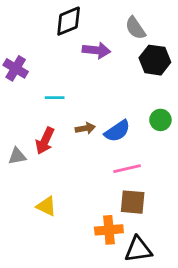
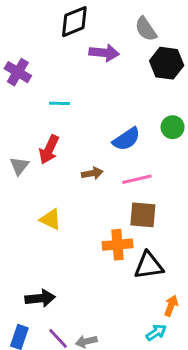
brown arrow: (85, 128) -> (92, 173), moved
gray triangle: (17, 156) -> (19, 166), turned -42

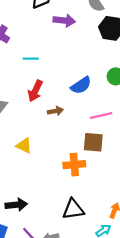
red arrow: (49, 149) -> (35, 91), moved
pink line: (137, 179) -> (101, 115), moved
black triangle: (149, 266) -> (73, 209), moved

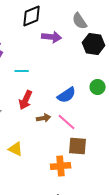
pink line: (101, 115) -> (67, 122), moved, turned 54

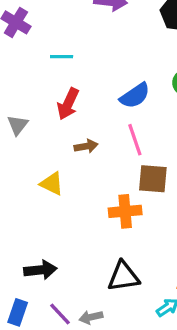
brown arrow: (44, 118) -> (86, 146), moved
pink line: (67, 122) -> (135, 140), turned 30

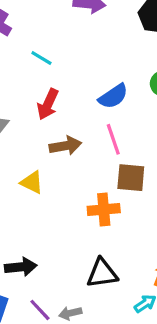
cyan line: (62, 57) -> (41, 58), turned 30
brown arrow: (86, 146) -> (65, 146), size x1.4

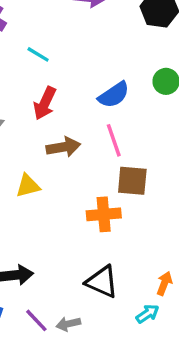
yellow triangle: (32, 182) -> (28, 186), turned -40
black triangle: (102, 273) -> (102, 282), turned 32

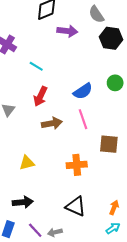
brown square: (132, 181) -> (109, 144), moved
yellow triangle: (28, 186) -> (27, 163), moved
cyan arrow: (147, 314) -> (113, 228), moved

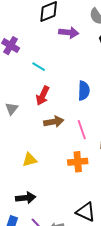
blue semicircle: (83, 91) -> (84, 91), turned -54
pink line: (83, 119) -> (82, 130), moved
black triangle: (76, 206) -> (86, 212), moved

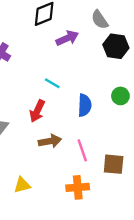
purple arrow: (69, 33) -> (67, 38), turned -30
cyan line: (39, 67) -> (52, 83), moved

